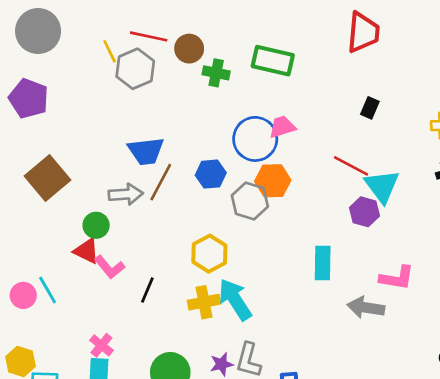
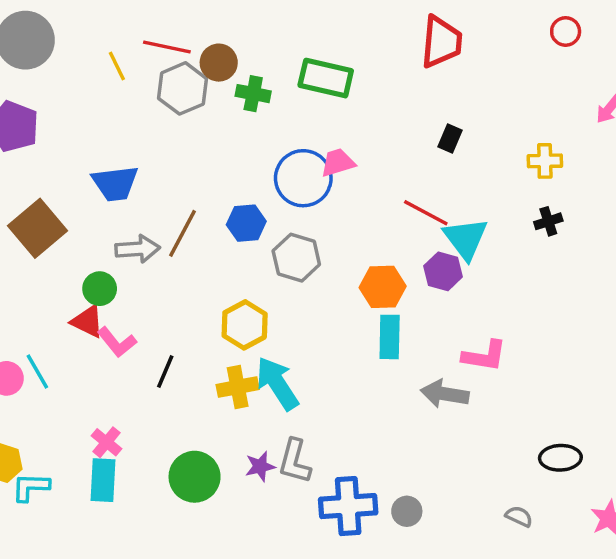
gray hexagon: (135, 69) -> (182, 88), moved
blue trapezoid: (146, 151) -> (115, 183), moved
orange hexagon: (273, 181) -> (383, 287), moved

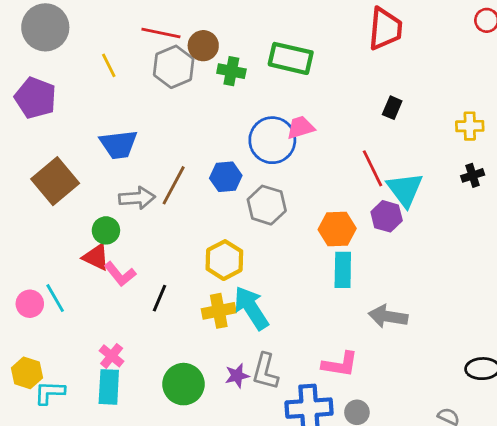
yellow line: (117, 66) -> (109, 65), moved
red line: (426, 213) -> (372, 168), turned 36
pink L-shape: (484, 356) -> (340, 364), moved

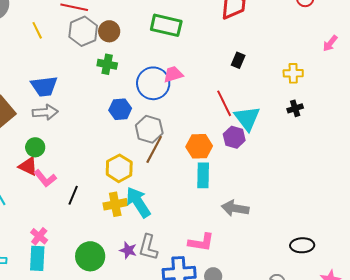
brown circle: (203, 46) -> (109, 31), moved
green cross: (231, 71) -> (107, 64), moved
brown line: (174, 185) -> (154, 149), moved
gray arrow: (137, 198) -> (45, 112), moved
purple star: (237, 376) -> (128, 250), turned 30

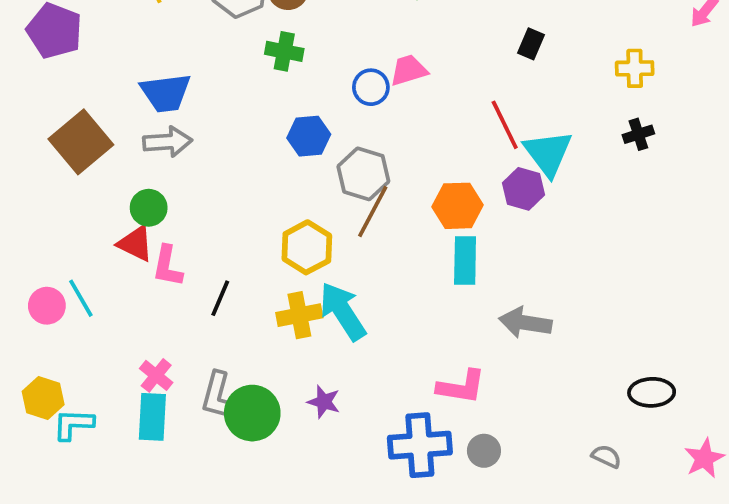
blue circle: (153, 83) -> (371, 87), size x0.6
pink L-shape: (45, 178) -> (167, 266), turned 50
gray L-shape: (148, 247) -> (218, 396), moved

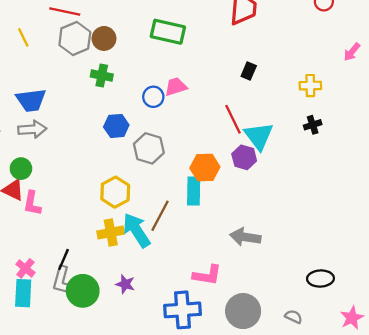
brown line: (373, 212) -> (160, 216), moved
cyan rectangle: (465, 260) -> (194, 191), moved
black line: (220, 298) -> (64, 259), moved
gray circle: (484, 451) -> (243, 311), moved, size x1.8

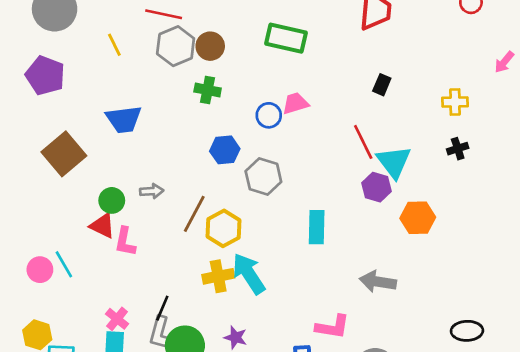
gray arrow: (32, 129) -> (152, 191), moved, size x0.7
orange hexagon: (205, 167) -> (418, 218), moved
brown line: (160, 216) -> (194, 214), moved

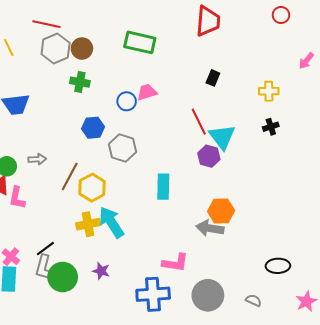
orange hexagon: (418, 218) -> (221, 211), moved
black line: (162, 308) -> (45, 249), turned 30

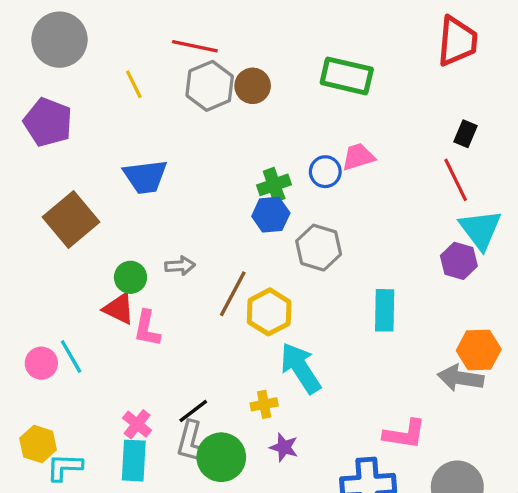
green cross: (80, 82) -> (274, 185), moved, turned -30
red line: (199, 122) -> (456, 180), moved
yellow cross: (88, 224) -> (264, 404), moved, size x0.7

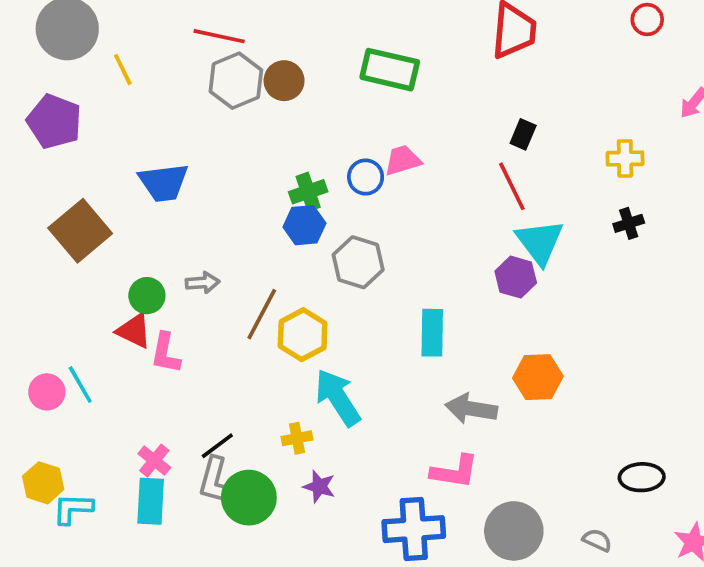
yellow line: (134, 84) -> (123, 70), moved
gray arrow: (461, 378) -> (471, 409), moved

